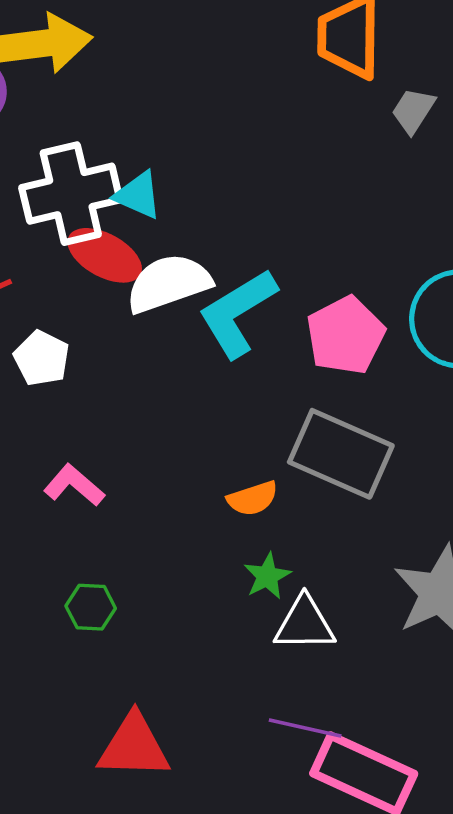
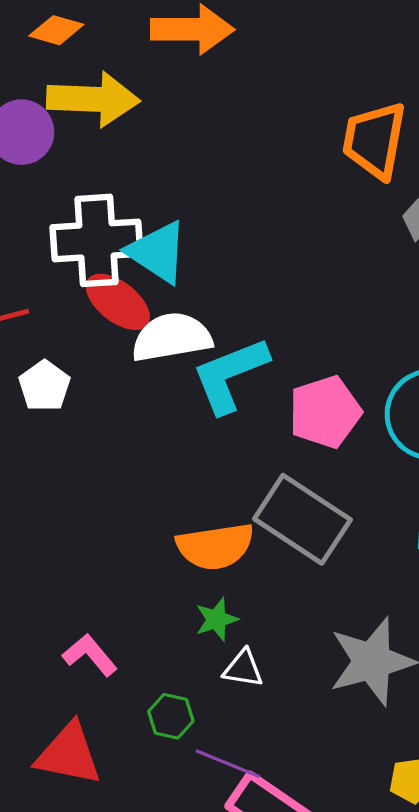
cyan triangle: (138, 195) -> (157, 252), size x1.4
pink L-shape: (74, 485) -> (90, 655), moved
orange semicircle: (253, 498) -> (215, 546), size x1.6
green hexagon: (91, 607) -> (171, 716), moved
white triangle: (305, 624) -> (243, 668), size x0.7

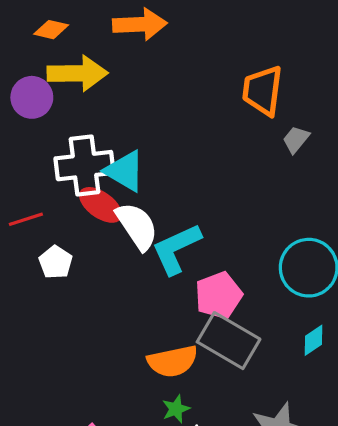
white semicircle: (172, 337) -> (137, 226), turned 69
pink pentagon: (325, 412) -> (219, 295), moved

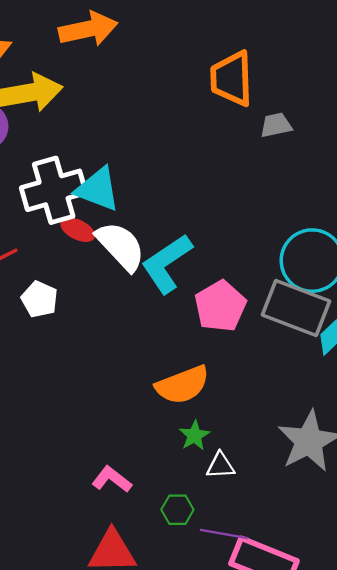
gray trapezoid: (296, 139) -> (276, 125), turned 48
red ellipse: (101, 205) -> (78, 230), size x0.7
gray rectangle: (229, 341) -> (296, 308), moved

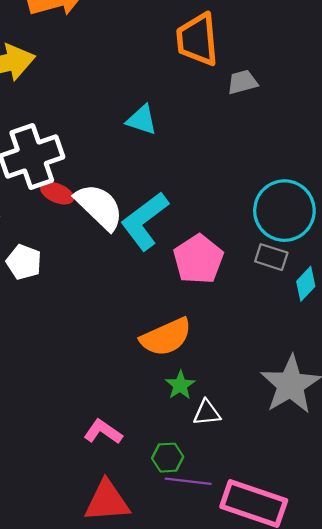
cyan triangle: (98, 189) -> (142, 120), moved, size x0.7
gray rectangle: (296, 308) -> (271, 257), size x0.5
purple line: (224, 534) -> (188, 481), moved

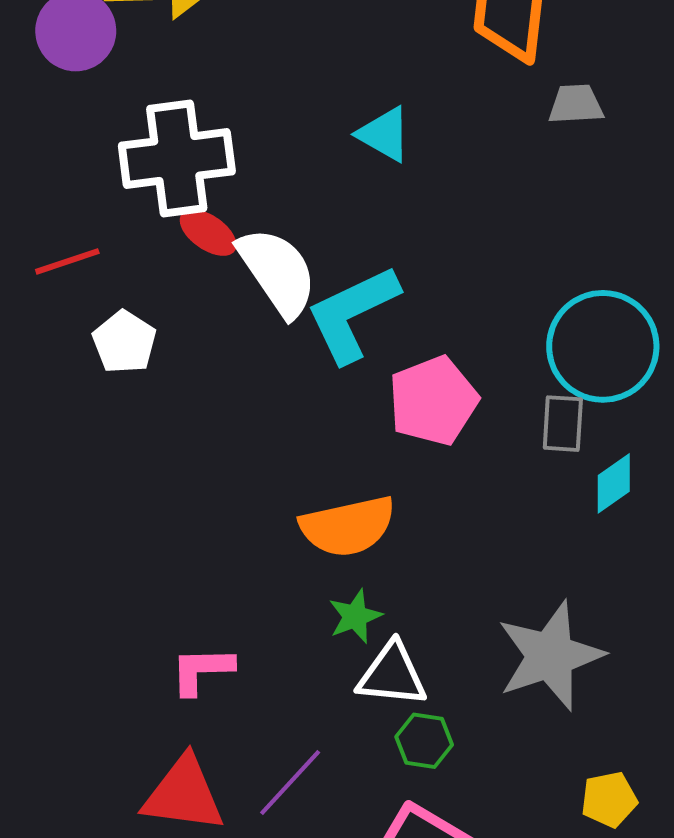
gray rectangle: (271, 257) -> (563, 424), turned 64
white triangle: (207, 413) -> (392, 675), size x1.4
pink L-shape: (103, 432) -> (202, 670), turned -48
green hexagon: (168, 458) -> (424, 741), moved
purple line: (188, 481) -> (290, 782), moved, turned -66

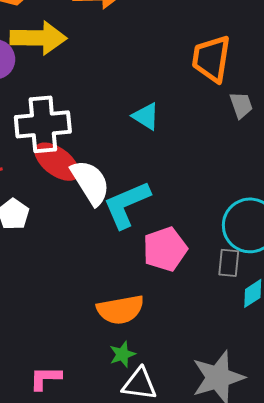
gray trapezoid: (576, 104) -> (241, 105), turned 72
red ellipse: (208, 233) -> (57, 162), size x1.6

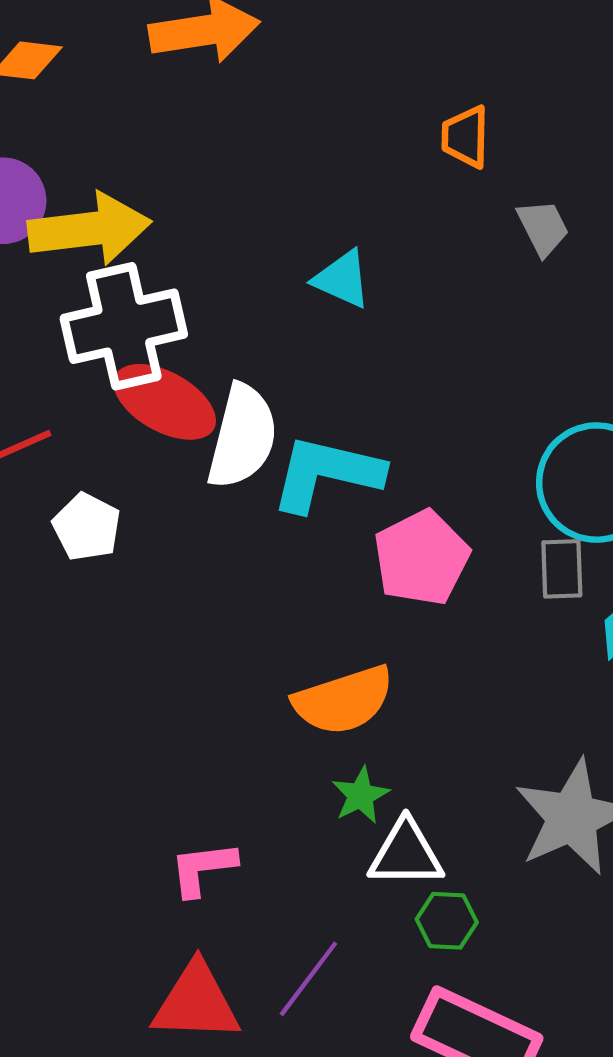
yellow arrow: (38, 38) -> (89, 229), moved
orange trapezoid: (211, 59) -> (465, 137), size x0.6
white semicircle: (90, 182) -> (242, 437), turned 54
cyan L-shape: (127, 204) -> (327, 473), turned 44

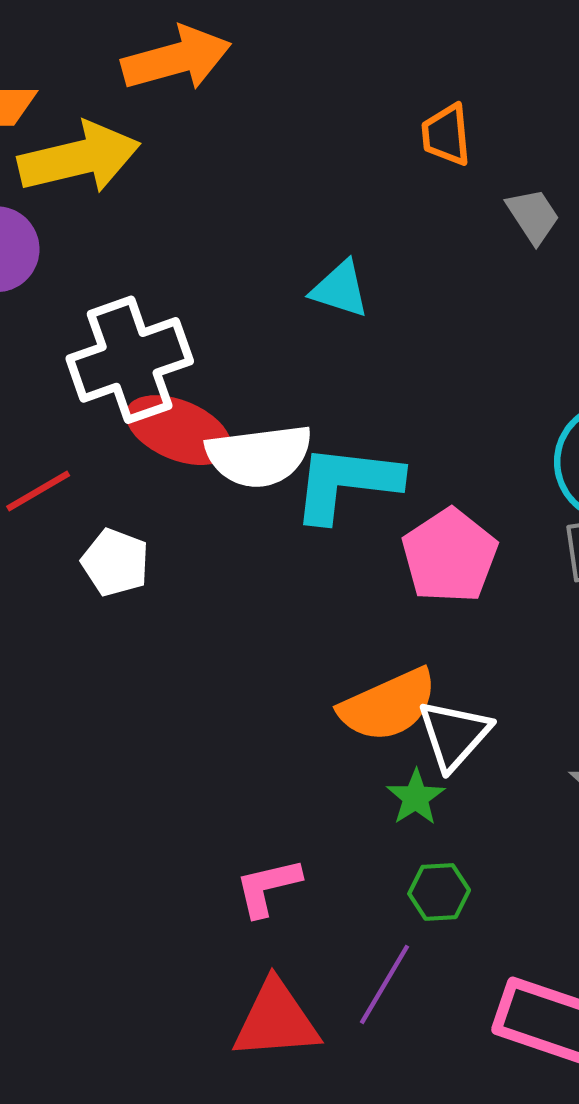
yellow arrow: (89, 229) -> (79, 158), moved
white semicircle: (242, 437) -> (259, 456), turned 75
white triangle: (406, 854) -> (454, 735), moved, turned -42
green hexagon: (447, 921) -> (439, 892), moved

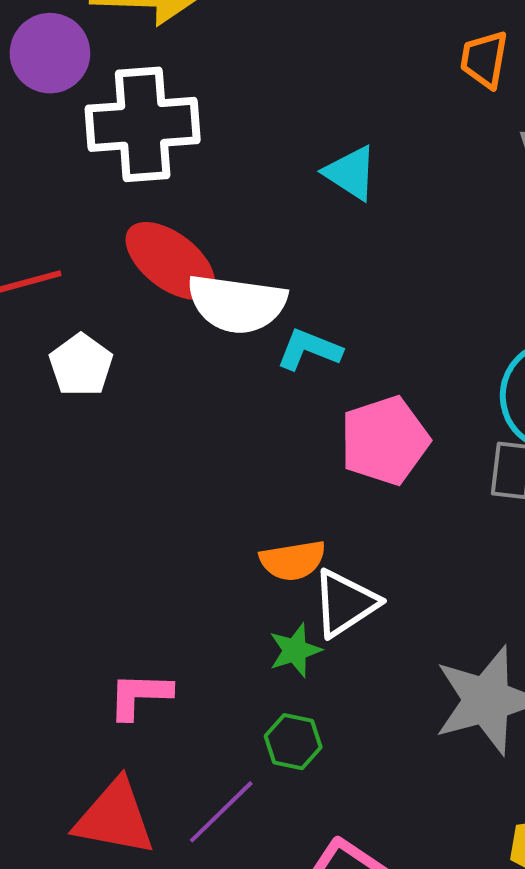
white cross: (130, 360) -> (143, 124), moved
cyan L-shape: (346, 483) -> (309, 349), size x0.6
orange semicircle: (388, 705) -> (293, 560), size x0.7

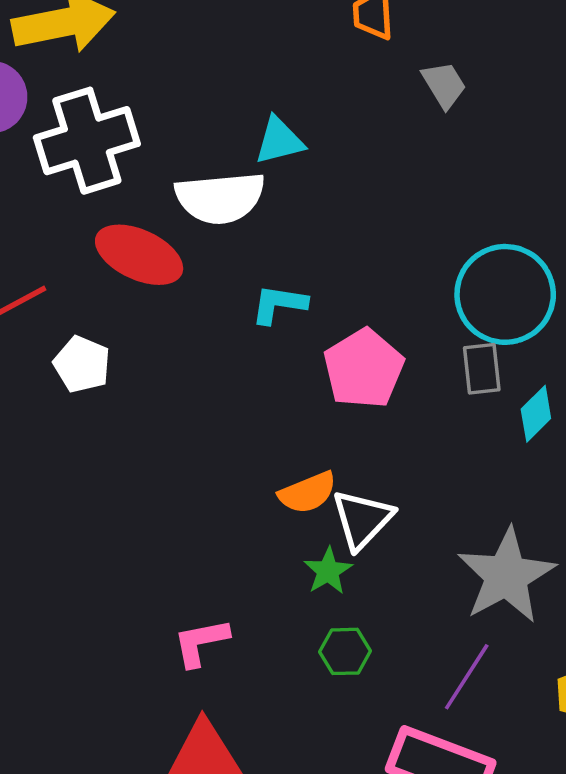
cyan triangle: (351, 173) -> (279, 141), turned -34
white semicircle: (237, 304) -> (220, 198), moved
purple line: (221, 812) -> (467, 677), moved

